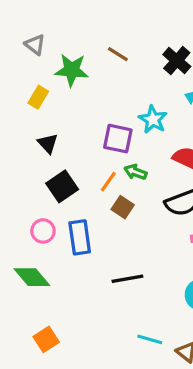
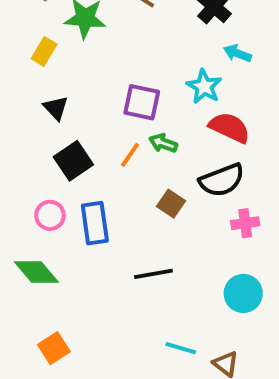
cyan star: (153, 119) -> (204, 87), moved
brown square: (123, 207) -> (171, 204), moved

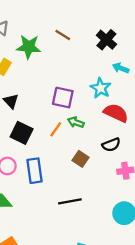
black square: (73, 161) -> (22, 133), turned -30
black semicircle: (222, 180) -> (111, 145), size x0.7

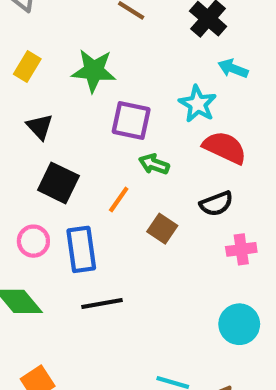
green star: (29, 47) -> (94, 71), moved
orange line: (56, 129) -> (119, 200), moved
black line: (70, 201) -> (102, 303), moved

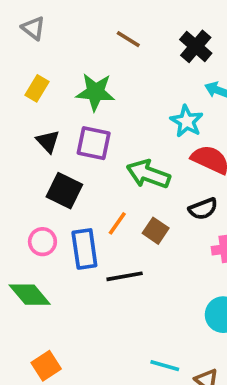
purple square: (131, 121) -> (94, 143), moved
green arrow: (154, 164) -> (148, 174), size x1.6
orange line: (119, 200) -> (117, 223), moved
black line: (102, 303) -> (125, 276), moved

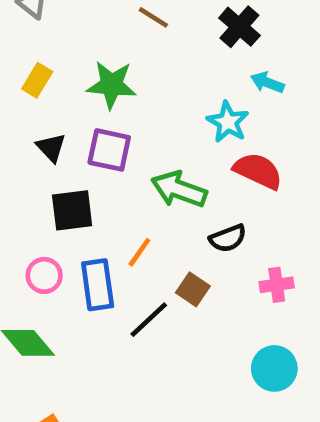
black square: (64, 191) -> (72, 210), turned -33
black semicircle: (203, 209) -> (228, 238), moved
brown square: (156, 231) -> (193, 289), moved
black line: (125, 276) -> (149, 320), turned -33

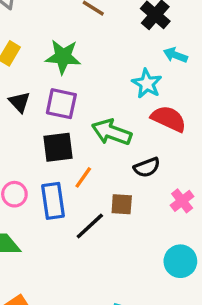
black square: (72, 210) -> (58, 147), moved
pink cross: (277, 285) -> (182, 201), turned -30
brown square: (193, 289) -> (122, 204), turned -30

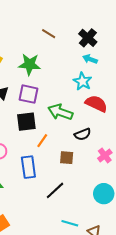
cyan arrow: (175, 55) -> (90, 59), moved
blue rectangle: (53, 201) -> (28, 167), moved
black line: (90, 226) -> (55, 190), moved

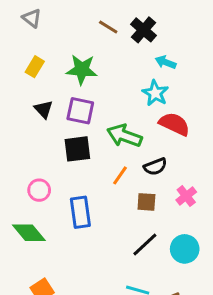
black cross: (88, 38) -> (144, 30), moved
orange line: (42, 141) -> (120, 175), moved
brown square: (67, 158) -> (146, 202), moved
black line: (55, 190) -> (145, 245), moved

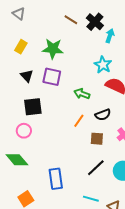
cyan arrow: (166, 62) -> (110, 36), moved, turned 88
green arrow: (124, 136) -> (82, 94), size x0.7
black square: (77, 149) -> (33, 107), moved
blue rectangle: (80, 212) -> (56, 179), moved

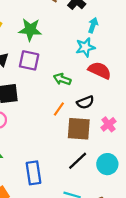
cyan arrow: (110, 36) -> (93, 25), moved
cyan star: (103, 65) -> (85, 47), turned 30
brown square: (97, 139) -> (79, 129), size x1.6

